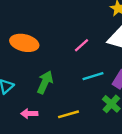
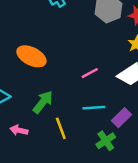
yellow line: (68, 114) -> (61, 128), moved, turned 72

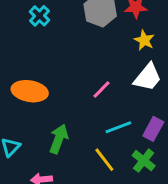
yellow line: (61, 128) -> (104, 160), moved

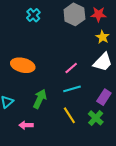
cyan line: (118, 127) -> (72, 89), moved

